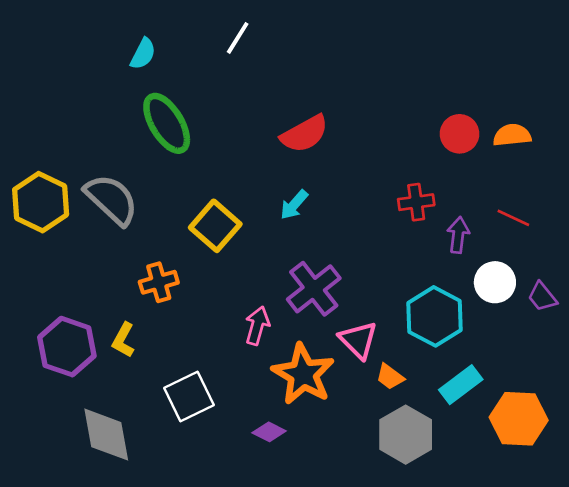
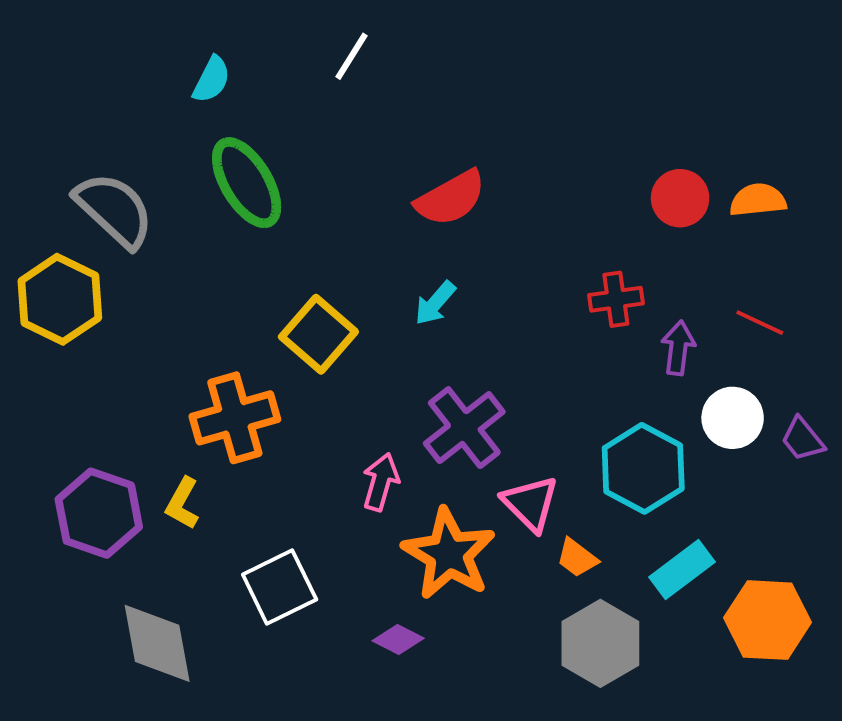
gray semicircle: (111, 200) -> (114, 210), moved
orange cross: (159, 282) -> (235, 418), size x1.5

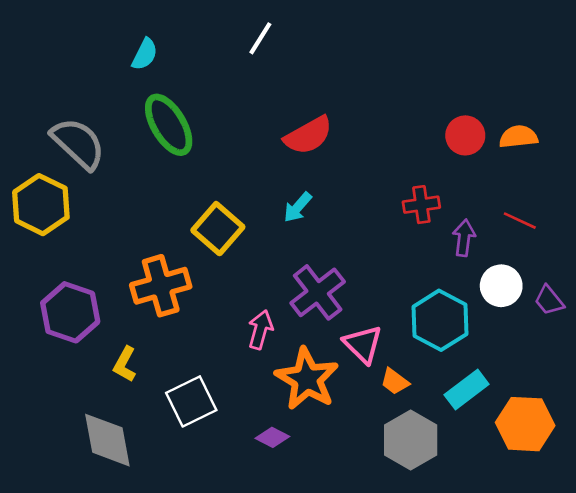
white line: (352, 56) -> (260, 38), moved
yellow L-shape: (182, 503) -> (125, 364), moved
purple hexagon: (99, 513) -> (70, 312), moved

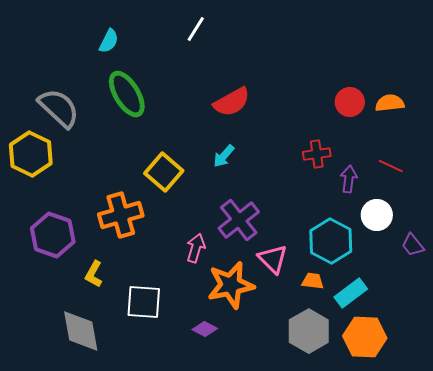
purple trapezoid: (549, 300) -> (413, 245), moved
orange star: (307, 379) -> (231, 285), turned 30
orange trapezoid: (395, 382) -> (313, 281), moved, turned 150
white square: (191, 401) -> (144, 302), turned 30
orange hexagon: (525, 424) -> (365, 337), moved

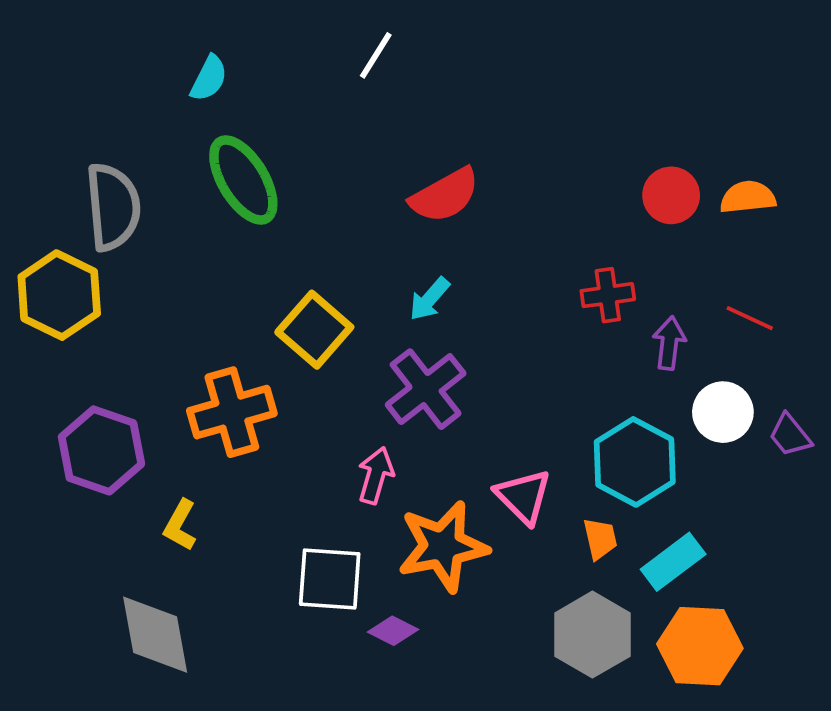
gray semicircle: (59, 108) -> (113, 207), turned 42
purple cross: (239, 220) -> (426, 389), moved
purple trapezoid: (413, 245) -> (790, 435), moved
orange trapezoid: (313, 281) -> (600, 539), turned 70
white square: (144, 302) -> (330, 579), moved

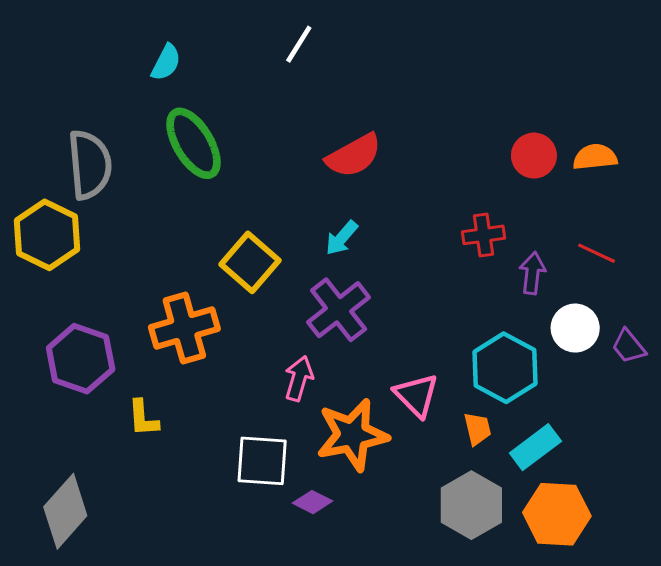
yellow L-shape: (180, 525) -> (143, 418), turned -33
gray diamond: (155, 635) -> (65, 511), moved, turned 52

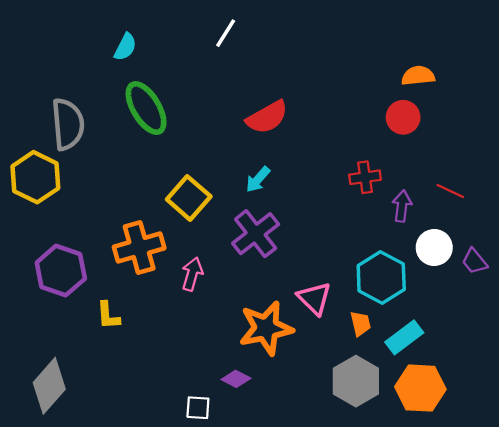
orange semicircle: (595, 157) -> (418, 76), moved
pink arrow: (299, 378) -> (192, 274), moved
white square: (262, 461) -> (198, 408), moved, size x0.6

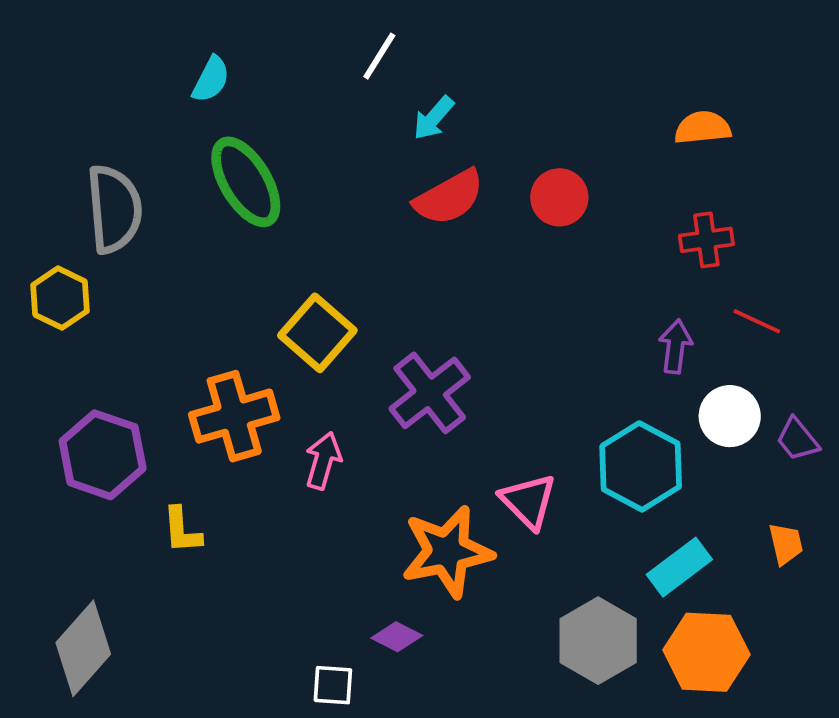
red circle: (403, 117) -> (559, 197), moved
yellow hexagon: (35, 177) -> (60, 298), size x0.7
red cross: (365, 177) -> (706, 240), moved
cyan arrow: (258, 180) -> (434, 118), moved
orange trapezoid: (360, 324) -> (786, 544), moved

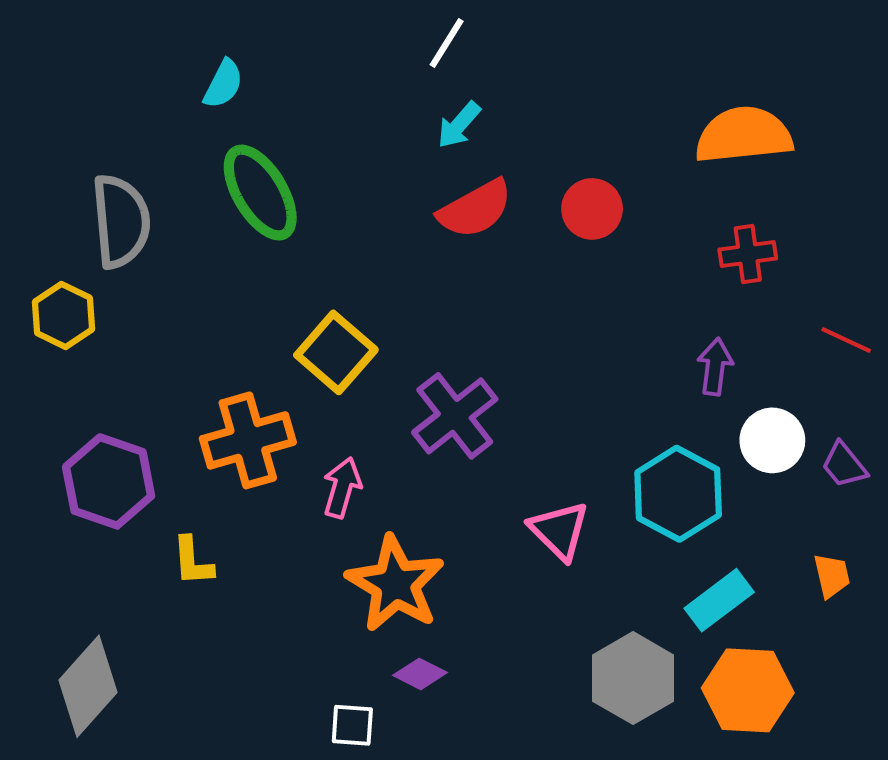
white line: (379, 56) -> (447, 43), moved
orange semicircle: (703, 128) -> (744, 135), size x1.6
red line: (757, 321) -> (846, 340), moved
orange star: (447, 552) -> (395, 584), moved, turned -30

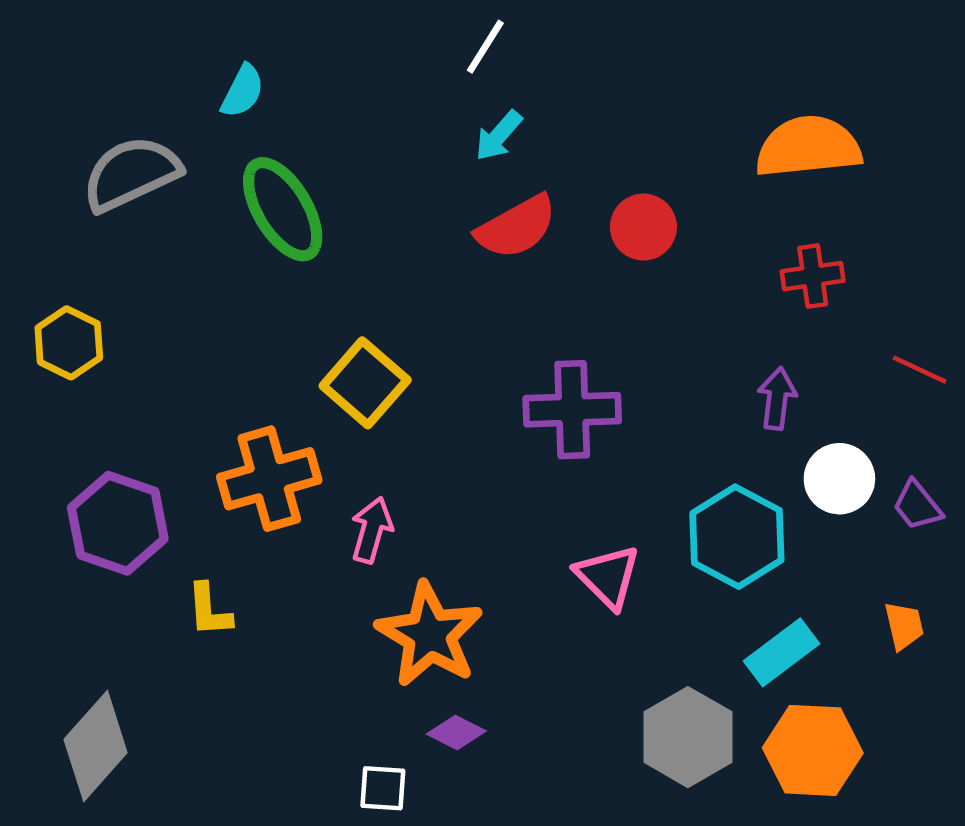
gray semicircle: (121, 221) -> (131, 174), moved, turned -110
purple cross: (455, 416) -> (572, 410), moved, turned 36

